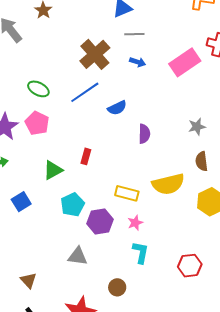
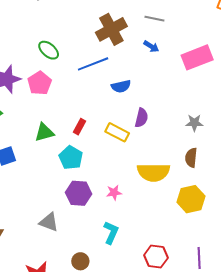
yellow rectangle: (127, 193) -> (117, 132), moved
cyan pentagon: (73, 205) -> (71, 158), moved, turned -30
pink star: (135, 223) -> (114, 193), moved

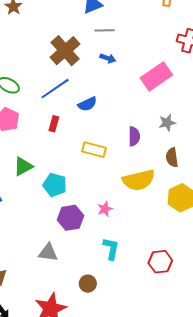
pink rectangle: (197, 57) -> (156, 76), moved
purple semicircle: (142, 118) -> (134, 136), moved
red rectangle: (79, 127) -> (54, 124), moved

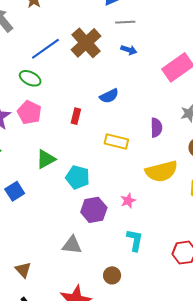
blue line: (55, 89) -> (45, 49), moved

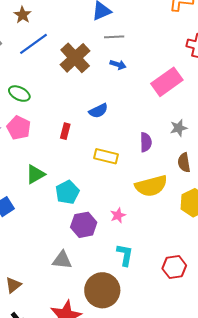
blue line: (45, 49) -> (33, 44), moved
cyan pentagon: (78, 177) -> (67, 192), turned 30
brown triangle: (23, 270) -> (13, 285), turned 36
brown circle: (112, 275) -> (102, 290), size x2.0

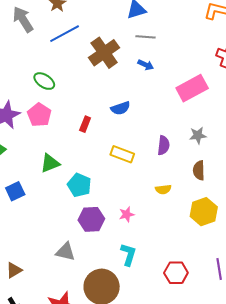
yellow semicircle: (151, 186) -> (163, 189), size x0.5
cyan pentagon: (67, 192) -> (79, 185), turned -30

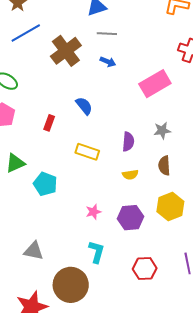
blue semicircle: (121, 108) -> (84, 106), turned -108
yellow semicircle: (163, 189) -> (130, 175), moved
purple hexagon: (91, 219) -> (130, 218), moved

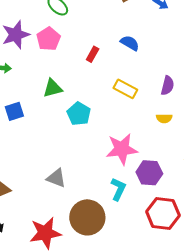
blue semicircle: (84, 106) -> (130, 43), turned -30
pink star: (93, 212) -> (122, 149), size x2.0
purple hexagon: (130, 218) -> (149, 173), moved
red hexagon: (145, 269) -> (163, 213), size x1.4

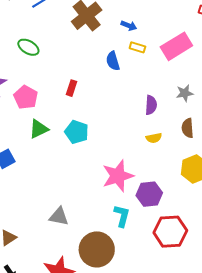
pink pentagon: (48, 39) -> (26, 97), moved
blue semicircle: (130, 43) -> (113, 61), moved, turned -126
yellow rectangle: (125, 89) -> (137, 47), moved, size x0.7
cyan pentagon: (79, 114) -> (77, 132), moved

